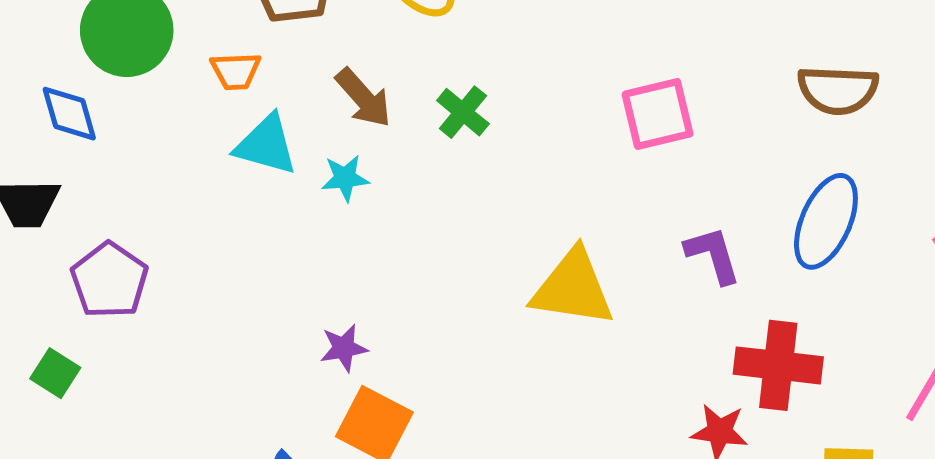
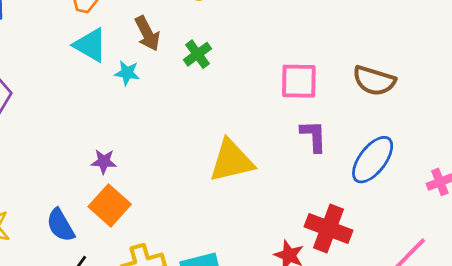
brown semicircle: (838, 90) -> (374, 81), moved
purple L-shape: (713, 255) -> (314, 136), moved
yellow triangle: (573, 288) -> (231, 161), turned -36

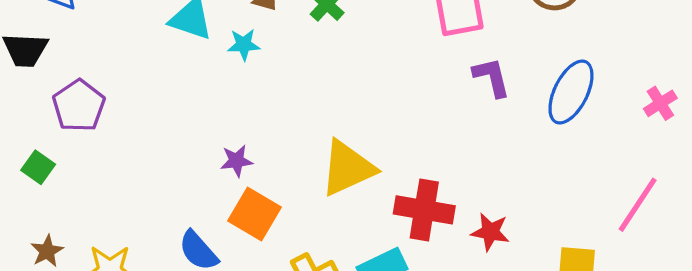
yellow triangle: (231, 161) -> (348, 168), moved
red cross: (328, 229) -> (424, 210), moved

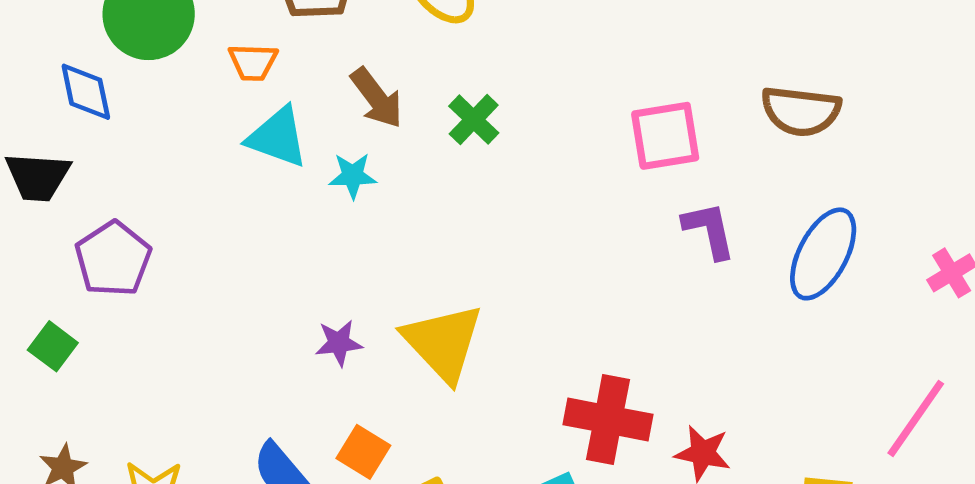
yellow triangle: (348, 168) -> (443, 343), moved, turned -50
orange square: (255, 214) -> (363, 452), moved, size x0.7

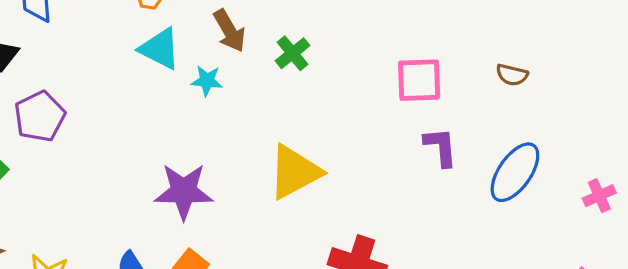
brown semicircle: (801, 111) -> (512, 75), size x0.6
purple star: (339, 343) -> (184, 191), size x1.8
yellow triangle: (443, 343) -> (295, 172), moved, turned 38

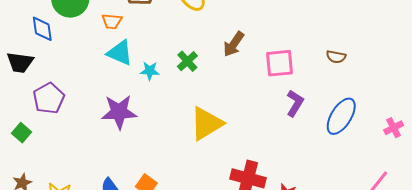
brown arrow: (229, 31) -> (234, 44), moved, turned 68
green cross: (292, 53) -> (187, 61), moved
purple L-shape: (441, 147) -> (295, 103), turned 40
purple star: (184, 191) -> (119, 112), moved

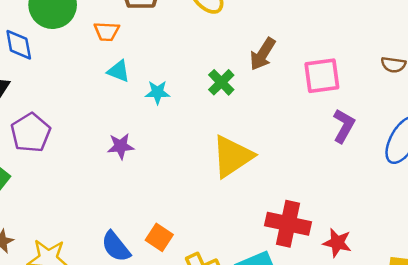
cyan triangle: (120, 53) -> (119, 71), size x0.7
green cross: (187, 61) -> (221, 82), moved
purple star: (119, 112) -> (121, 146), size x0.6

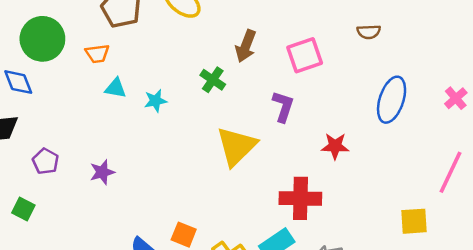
purple L-shape: (344, 126) -> (283, 106), moved
purple pentagon: (31, 133) -> (46, 161), size x0.7
purple star: (121, 146) -> (102, 172), moved
red star: (337, 243) -> (335, 146), moved

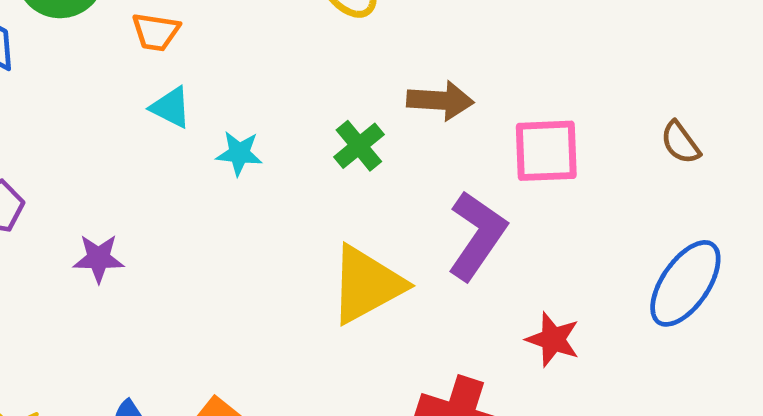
brown semicircle: (369, 32) -> (680, 143), turned 40
brown arrow: (246, 46) -> (440, 100), turned -124
purple L-shape: (283, 106) -> (477, 236), size x1.4

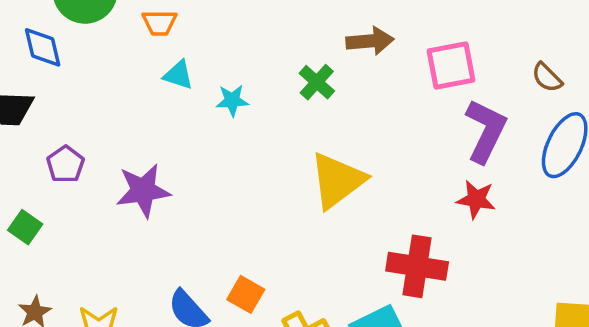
brown semicircle: (680, 143) -> (547, 78), moved
purple L-shape: (477, 236) -> (486, 131), moved
purple star: (99, 258) -> (143, 191), size x1.5

